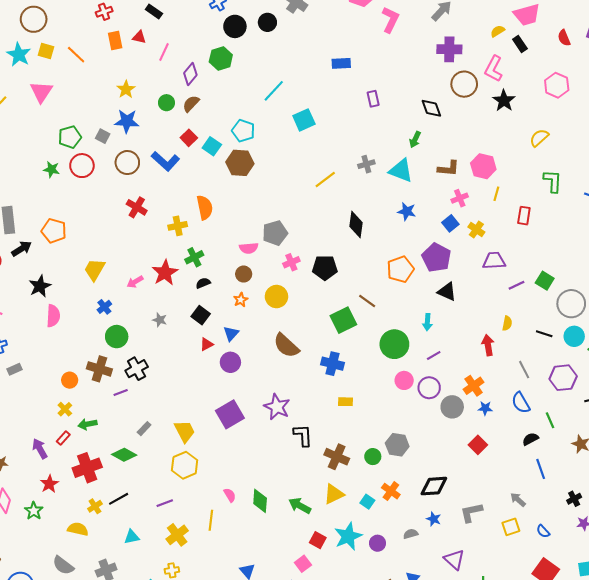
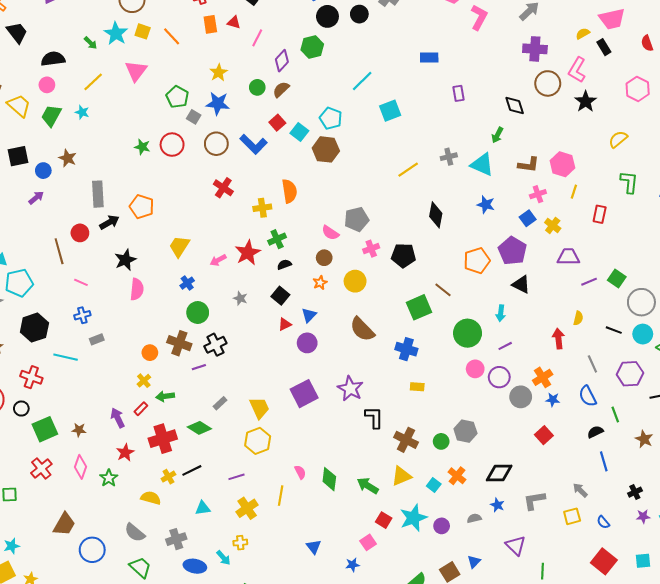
green pentagon: (70, 137) -> (177, 97), moved, turned -30
pink semicircle: (249, 248) -> (330, 233), turned 36

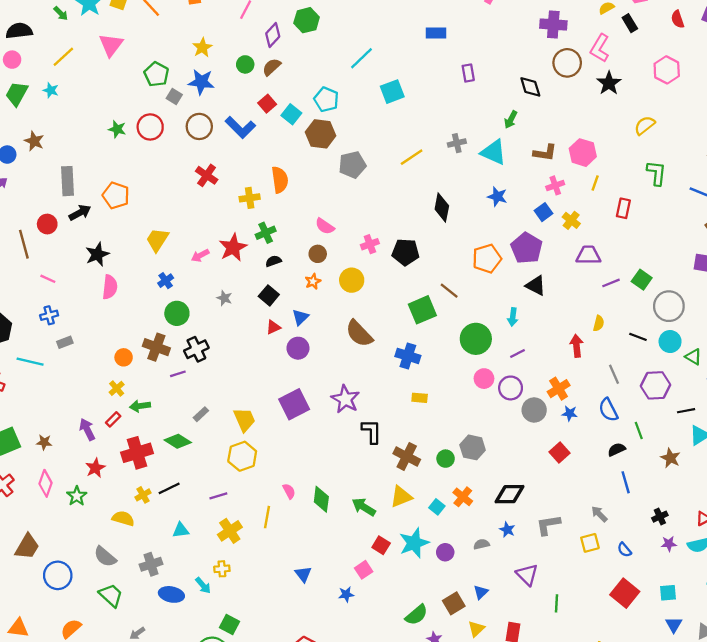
gray pentagon: (357, 219) -> (352, 165), moved

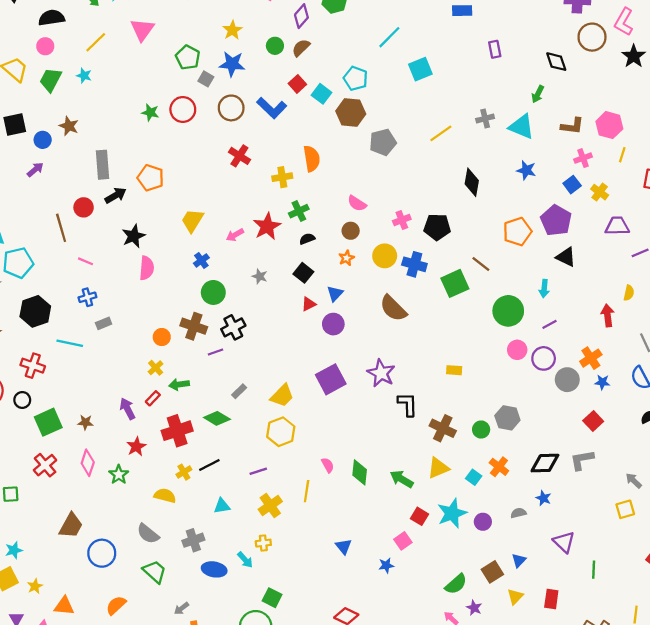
blue cross: (408, 356) -> (414, 264), moved
yellow trapezoid: (244, 420) -> (282, 396), turned 70
gray L-shape: (548, 525) -> (582, 460), moved

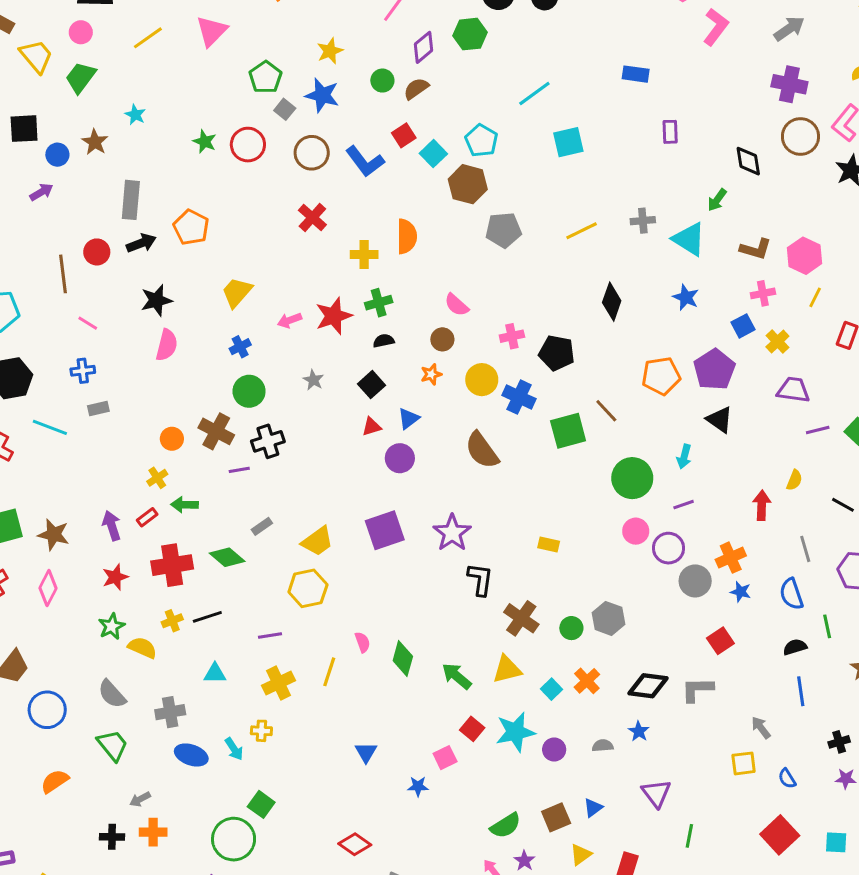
cyan star: (84, 76) -> (135, 115), moved
brown star: (85, 422) -> (54, 535), size x1.5
green star: (119, 475) -> (112, 626), moved

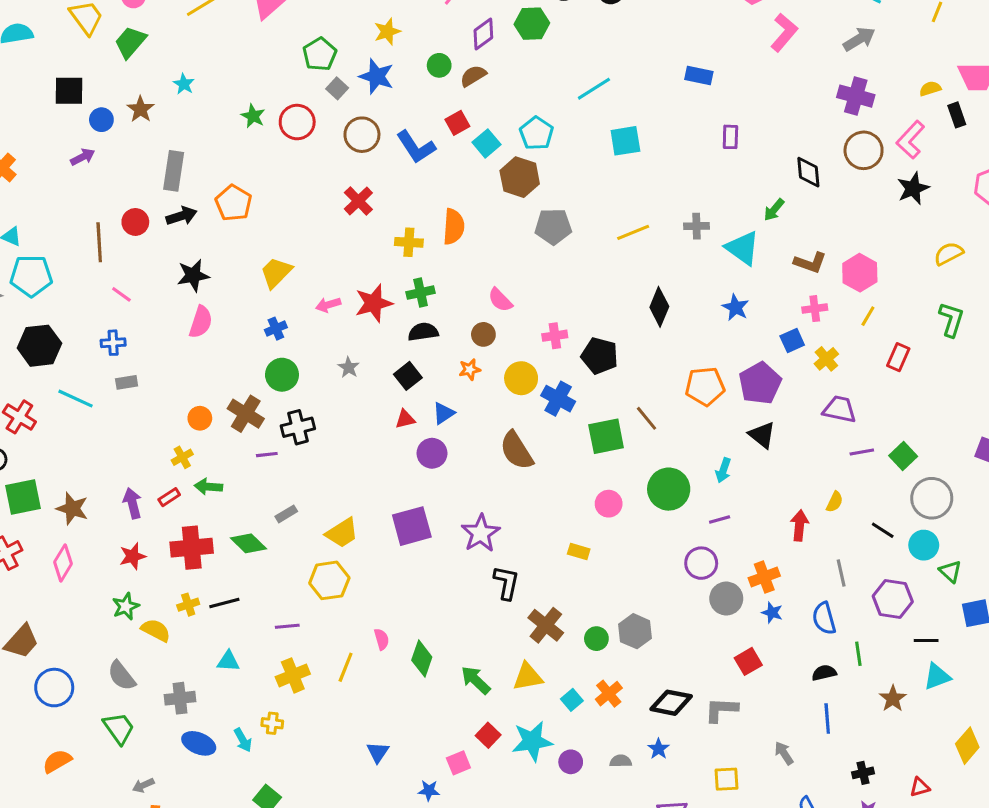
black semicircle: (384, 341) -> (423, 332), size x1.4
pink circle: (636, 531) -> (609, 504), moved
yellow square: (744, 763) -> (727, 779), moved

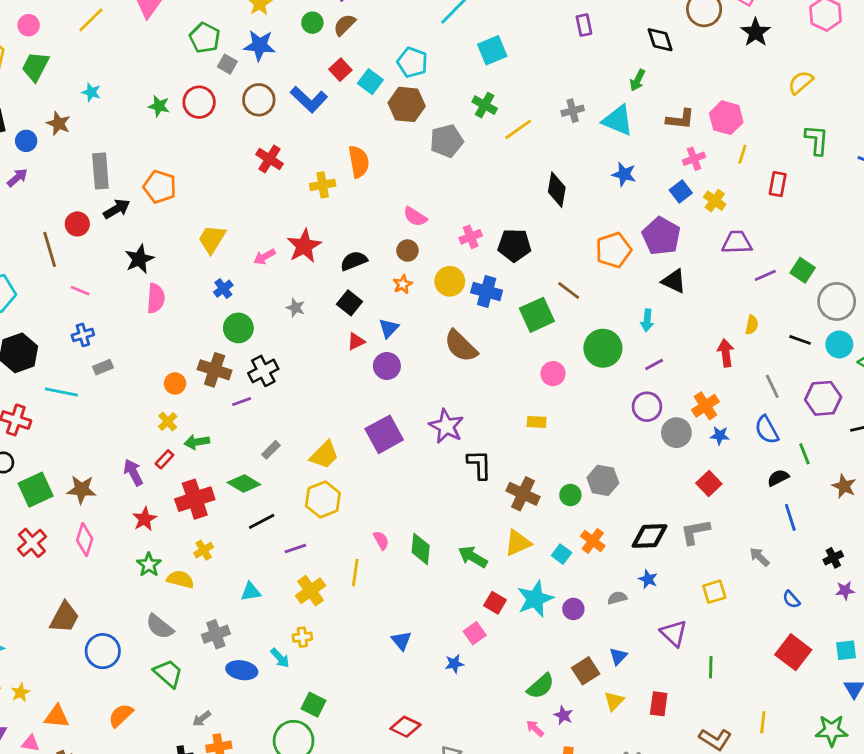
green cross: (421, 293) -> (485, 105), moved, turned -35
black line: (224, 603) -> (262, 521), moved

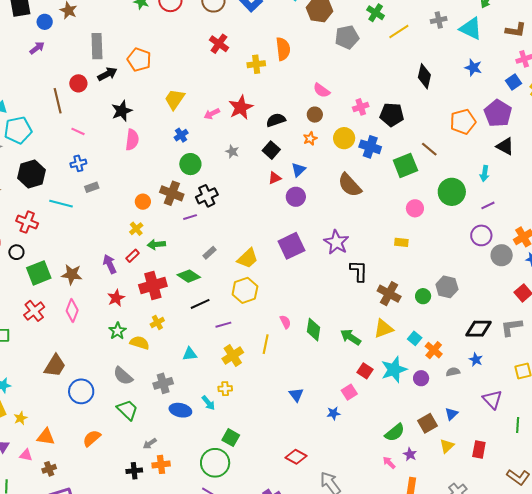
orange cross: (593, 541) -> (434, 350), moved

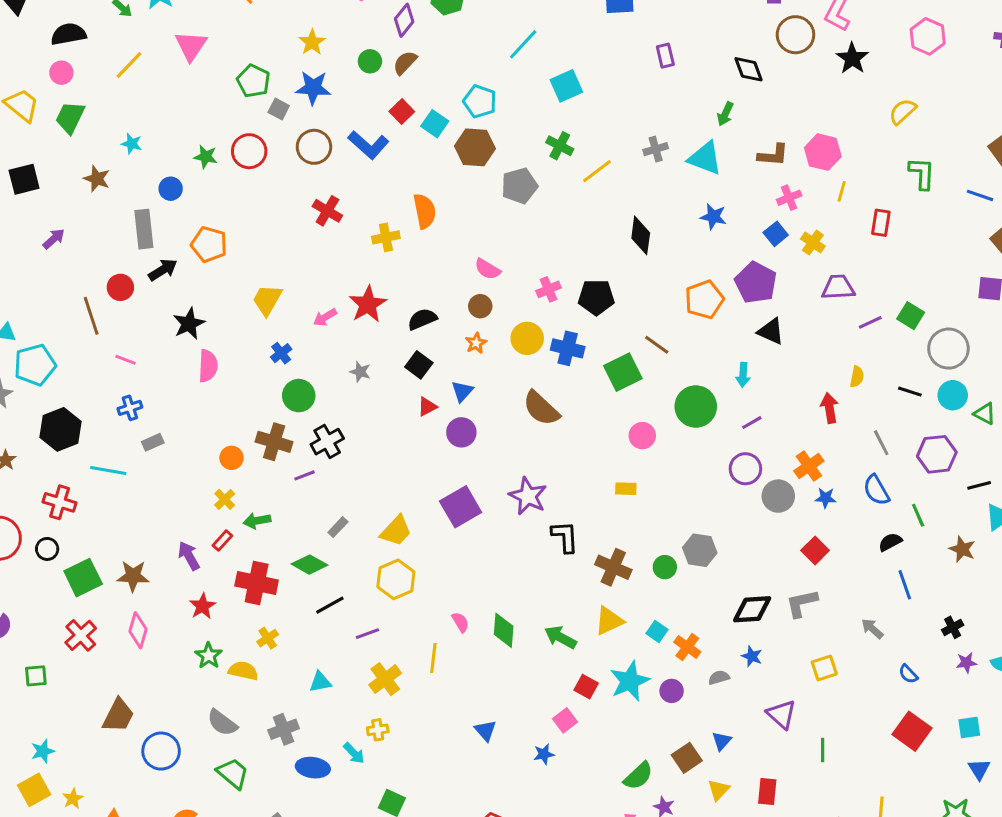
blue circle: (45, 22) -> (171, 189), moved
red cross: (153, 286) -> (257, 583), turned 32

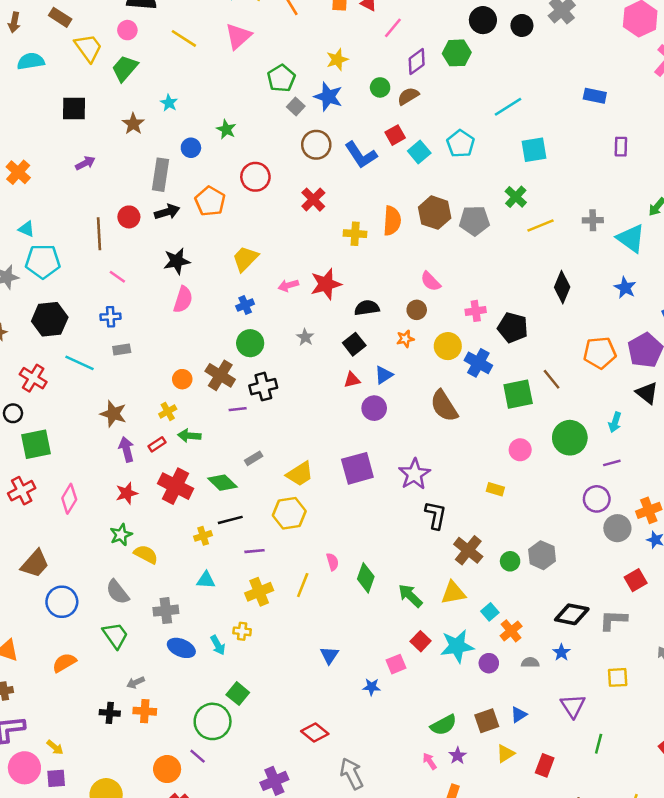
yellow line: (129, 65) -> (184, 38), turned 64
brown hexagon: (475, 147) -> (435, 213), moved
red circle: (249, 151) -> (255, 177), moved
brown star: (133, 576) -> (113, 414), moved
yellow cross: (268, 638) -> (203, 536), moved

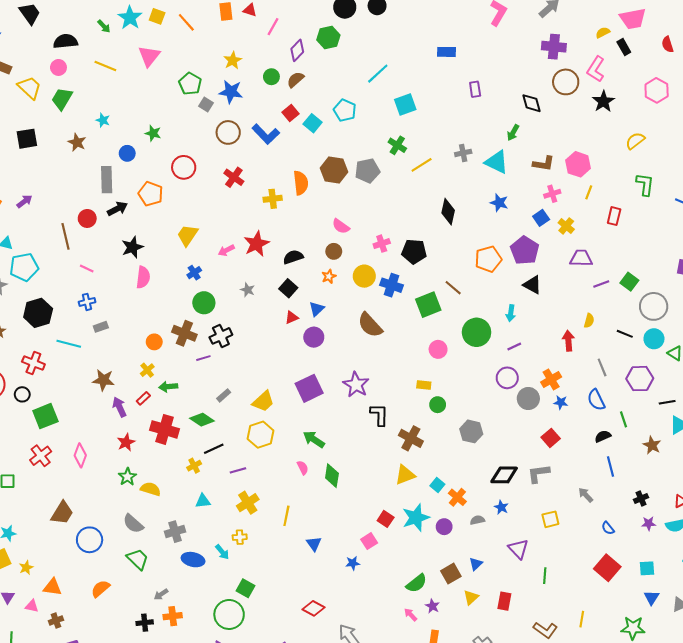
purple arrow: (85, 163) -> (24, 201), moved
green circle: (510, 561) -> (438, 405), moved
yellow line: (303, 585) -> (286, 516), moved
green arrow: (410, 596) -> (314, 439), moved

